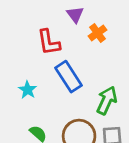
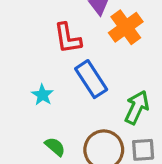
orange cross: (98, 33) -> (126, 27), size x1.5

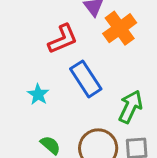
red L-shape: (68, 38) -> (63, 39), turned -104

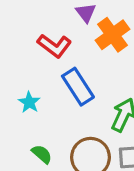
red L-shape: (63, 39) -> (54, 46), turned 60

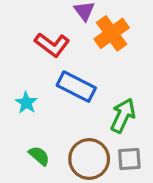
blue rectangle: (78, 87) -> (76, 87), turned -30

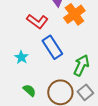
blue rectangle: (76, 87) -> (52, 47), turned 30
gray square: (129, 159) -> (85, 92), turned -35

